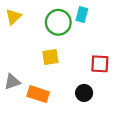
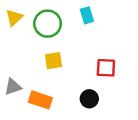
cyan rectangle: (82, 14) -> (87, 15), turned -32
green circle: (58, 22) -> (48, 24), moved

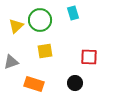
yellow triangle: (14, 18) -> (16, 26), moved
gray triangle: (13, 87) -> (11, 62), moved

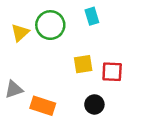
yellow square: (45, 51) -> (83, 64), moved
gray triangle: (11, 62) -> (14, 89), moved

